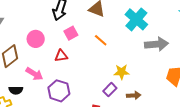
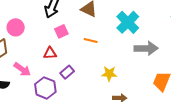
pink circle: (36, 39) -> (16, 27), moved
orange line: (101, 40) -> (91, 40), turned -32
purple rectangle: (110, 90) -> (67, 72), moved

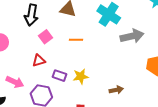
purple rectangle: (67, 72) -> (59, 76), turned 72
yellow star: (109, 74) -> (81, 76), moved

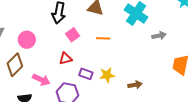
gray arrow: (132, 36) -> (159, 36), size x0.6
brown arrow: (116, 90) -> (135, 85), moved

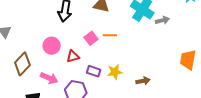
pink square: (73, 35) -> (91, 38), moved
gray arrow: (159, 36) -> (162, 20), moved
pink circle: (27, 40) -> (52, 46), moved

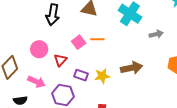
gray arrow: (162, 20) -> (156, 34), moved
red triangle: (73, 56) -> (60, 60), turned -32
brown arrow: (143, 81) -> (132, 68), moved, size x1.5

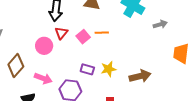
red triangle: (60, 60) -> (61, 33), moved
brown arrow: (132, 68) -> (140, 76), moved

